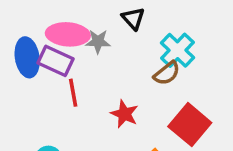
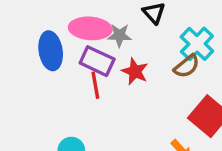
purple rectangle: (55, 61) -> (97, 61), moved
red star: (124, 114) -> (135, 71), moved

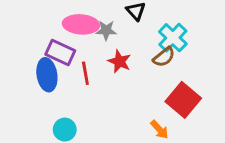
blue ellipse: (51, 51) -> (47, 75), moved
purple rectangle: (97, 61) -> (60, 53), moved

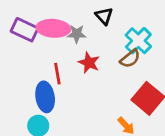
purple rectangle: (60, 53) -> (24, 30), moved
blue ellipse: (47, 75) -> (45, 97), moved

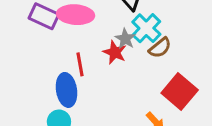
gray star: (77, 34) -> (125, 39), moved, turned 30
cyan cross: (138, 41) -> (146, 28), moved

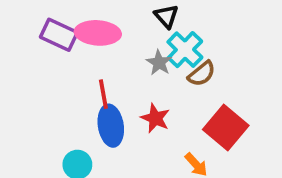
red star: (115, 52) -> (155, 118), moved
blue ellipse: (67, 90) -> (111, 126), moved

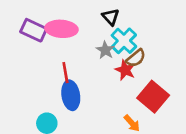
red star: (155, 118) -> (125, 70), moved

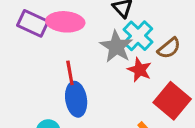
gray star: (105, 50) -> (116, 47), size x1.5
brown semicircle: (136, 58) -> (169, 48), moved

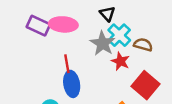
brown semicircle: (169, 48) -> (143, 45), turned -126

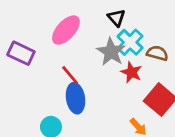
pink ellipse: (63, 24) -> (66, 30), turned -52
purple rectangle: (38, 26) -> (21, 53), moved
red line: (67, 64) -> (70, 75), turned -30

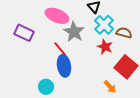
pink ellipse: (66, 30) -> (57, 16), turned 70
gray star: (111, 52) -> (74, 32), moved

